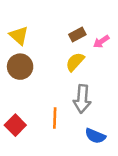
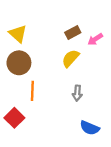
gray arrow: (82, 99) -> (77, 93), size x0.6
orange line: (55, 118) -> (32, 91), moved

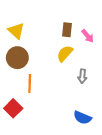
brown rectangle: (73, 33) -> (67, 30), turned -56
pink arrow: (95, 39) -> (88, 36), turned -96
gray arrow: (77, 93) -> (82, 76), moved

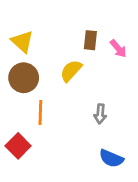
yellow semicircle: (65, 54) -> (71, 71), moved
gray arrow: (82, 76) -> (100, 114), moved

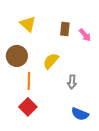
yellow triangle: (22, 42) -> (28, 24), moved
yellow semicircle: (71, 71) -> (51, 61), moved
red square: (18, 146) -> (28, 107), moved

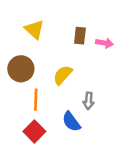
pink arrow: (85, 35) -> (105, 43), turned -40
blue semicircle: (80, 114) -> (71, 122), moved, turned 30

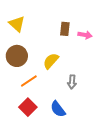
yellow triangle: (34, 29) -> (17, 24), moved
orange line: (36, 100) -> (29, 81), turned 54
blue semicircle: (71, 122) -> (58, 109), moved

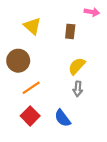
yellow triangle: (17, 24) -> (32, 26), moved
pink arrow: (85, 35) -> (92, 12), moved
yellow semicircle: (51, 61) -> (77, 66), moved

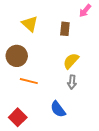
pink arrow: (92, 12) -> (85, 11), turned 120
orange line: (31, 88) -> (29, 81), turned 48
red square: (30, 116) -> (18, 117), moved

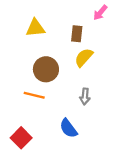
yellow triangle: (30, 24) -> (35, 28), turned -48
brown circle: (17, 56) -> (46, 69), moved
yellow semicircle: (71, 61) -> (84, 57), moved

